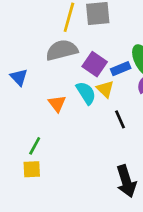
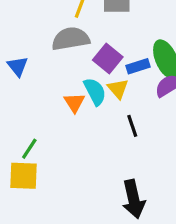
orange triangle: (57, 104) -> (74, 103), moved
yellow square: (32, 169) -> (24, 176), size x1.4

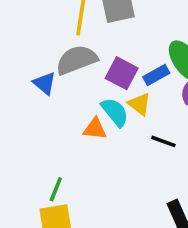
blue triangle: (18, 66) -> (45, 83), moved
orange triangle: (74, 103) -> (95, 129), turned -40
black line: (132, 126) -> (163, 141), turned -40

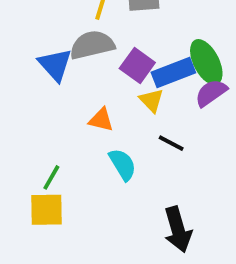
blue rectangle: (156, 75) -> (173, 72), size x1.5
blue triangle: (45, 83) -> (55, 65), size x1.4
cyan semicircle: (115, 112) -> (123, 164), moved

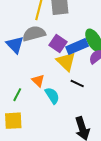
yellow triangle: (151, 100) -> (66, 61), size x1.5
orange triangle: (101, 120) -> (38, 81), moved, turned 32
green line: (51, 177) -> (17, 95), moved

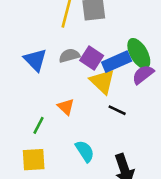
gray semicircle: (34, 34) -> (69, 56), moved, size x0.7
cyan semicircle: (52, 96) -> (85, 151), moved

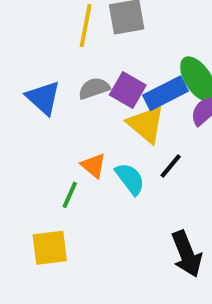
black line: (117, 110) -> (171, 166), turned -72
green line: (39, 125) -> (70, 195), moved
cyan semicircle: (85, 151) -> (130, 179), moved

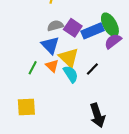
blue triangle: (43, 98) -> (50, 45), moved
yellow triangle: (146, 124) -> (69, 58), moved
green line: (70, 195) -> (33, 68), moved

